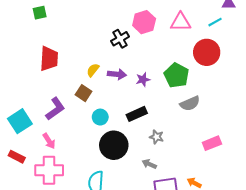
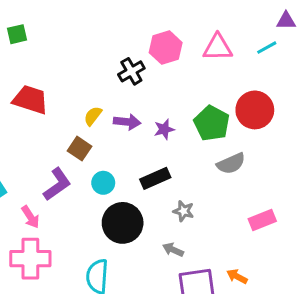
red circle: (207, 52) -> (255, 110), moved
red trapezoid: (49, 59) -> (30, 100), turned -75
purple L-shape: (55, 109) -> (57, 184), moved

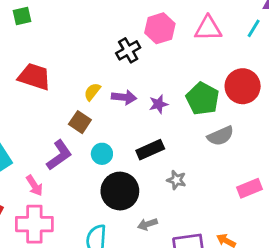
cyan line: (267, 48) -> (254, 28), turned -30
gray arrow: (173, 250) -> (147, 224), moved, turned -42

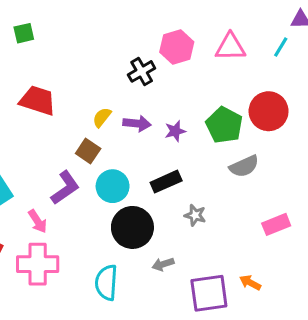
cyan circle: (102, 154) -> (113, 186), size x1.4

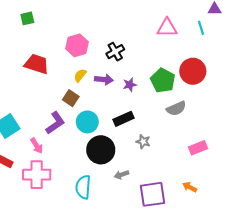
pink hexagon: (177, 47) -> (77, 45), moved
cyan line: (281, 47) -> (201, 28), turned -48
black cross: (142, 71) -> (115, 52), moved
orange arrow: (250, 283) -> (190, 187), moved

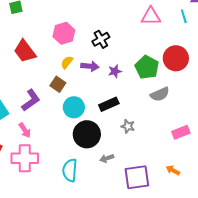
red trapezoid: (37, 64) -> (25, 51), turned -145
purple L-shape: (55, 123) -> (31, 100), moved

